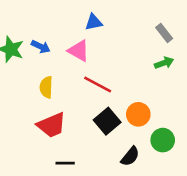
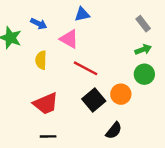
blue arrow: (41, 47) -> (39, 24), moved
yellow semicircle: (46, 87) -> (41, 60), moved
green circle: (163, 140) -> (144, 74), moved
black line: (65, 163) -> (48, 136), moved

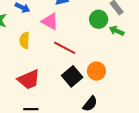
green arrow: (143, 50) -> (117, 31), turned -136
green circle: (144, 74) -> (99, 19), moved

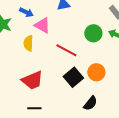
green circle: (99, 19) -> (93, 33), moved
pink triangle: (50, 21) -> (42, 25), moved

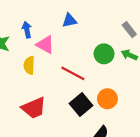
blue arrow: (26, 12) -> (27, 30), turned -128

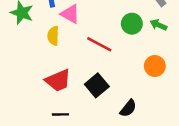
orange circle: (107, 99) -> (155, 66), moved
black square: (81, 104) -> (97, 85), moved

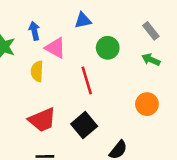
green circle: (132, 24) -> (108, 48), moved
red line: (99, 44) -> (87, 81), turned 45

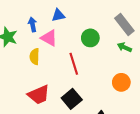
blue triangle: (83, 20) -> (58, 15), moved
gray rectangle: (151, 31) -> (124, 25), size x1.5

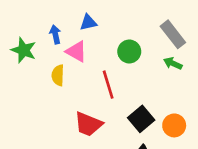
orange circle: (121, 82) -> (174, 125), moved
red trapezoid: (39, 95) -> (88, 124), moved, turned 45
black square: (72, 99) -> (141, 119), moved

